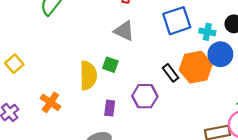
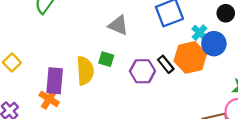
cyan cross: (207, 32) -> (200, 33), moved, turned 35
purple hexagon: (145, 96) -> (142, 71), moved
purple rectangle: (110, 108) -> (55, 81), moved, size x1.6

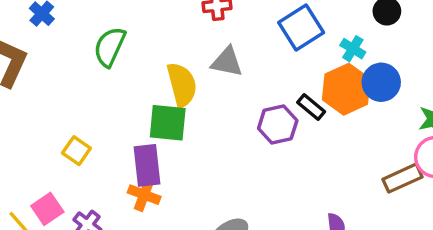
blue circle: (214, 44) -> (381, 82), moved
green square: (106, 59) -> (168, 123), moved, size x1.6
yellow semicircle: (85, 71) -> (182, 85), moved

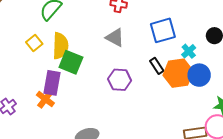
yellow semicircle: (182, 85) -> (60, 46), moved
black rectangle: (311, 107) -> (157, 66), moved
purple hexagon: (278, 125) -> (120, 80), moved
yellow square: (76, 151) -> (34, 43), moved

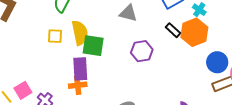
yellow square: (34, 43) -> (55, 36), turned -35
blue circle: (199, 75) -> (217, 62), moved
orange cross: (45, 99) -> (78, 85), turned -30

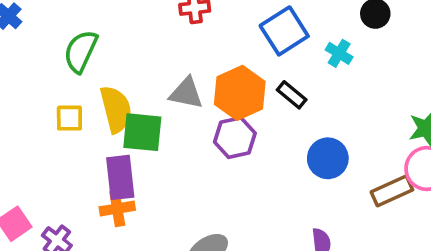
gray triangle: (128, 13) -> (186, 93), moved
orange hexagon: (194, 32) -> (240, 93), moved
blue circle: (217, 62) -> (328, 158), moved

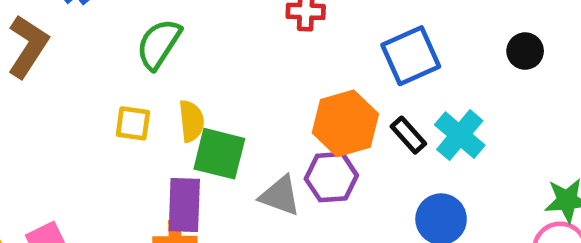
cyan cross: (339, 53) -> (460, 135), moved, size x1.5
gray triangle: (186, 93) -> (280, 196), moved
yellow semicircle: (116, 109) -> (191, 121), size x0.7

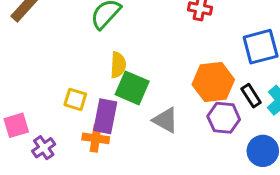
yellow square: (133, 123) -> (75, 99), moved
purple hexagon: (331, 177) -> (224, 118), moved

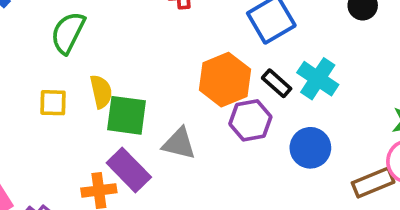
yellow square: (75, 99) -> (53, 103), moved
purple rectangle: (105, 116) -> (129, 170), moved, turned -40

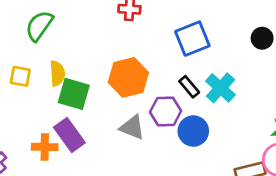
orange hexagon: (225, 80) -> (128, 77), moved
gray triangle: (179, 144) -> (132, 127), moved
blue circle: (310, 148) -> (193, 131), moved

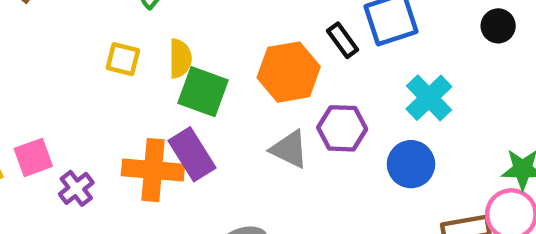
black rectangle: (189, 87) -> (343, 40), moved
blue circle: (193, 131) -> (411, 164), moved
orange cross: (45, 147) -> (153, 170), size x1.5

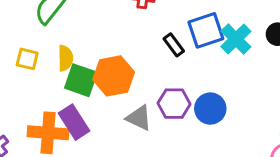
orange hexagon: (289, 72) -> (114, 76), moved
cyan cross: (429, 98) -> (236, 39), moved
blue circle: (411, 164) -> (210, 109), moved

